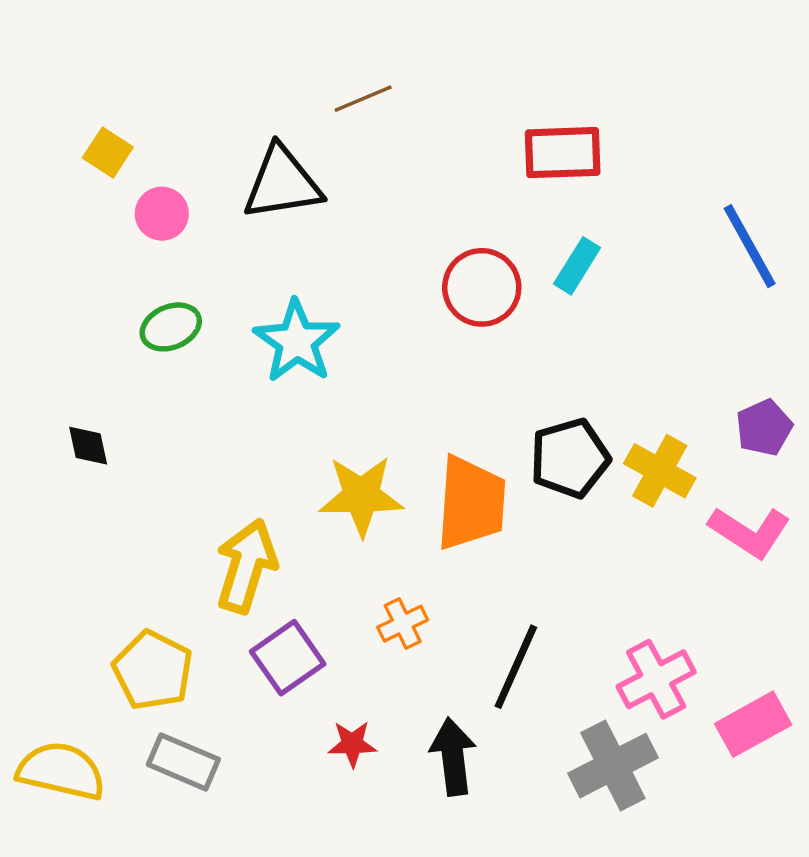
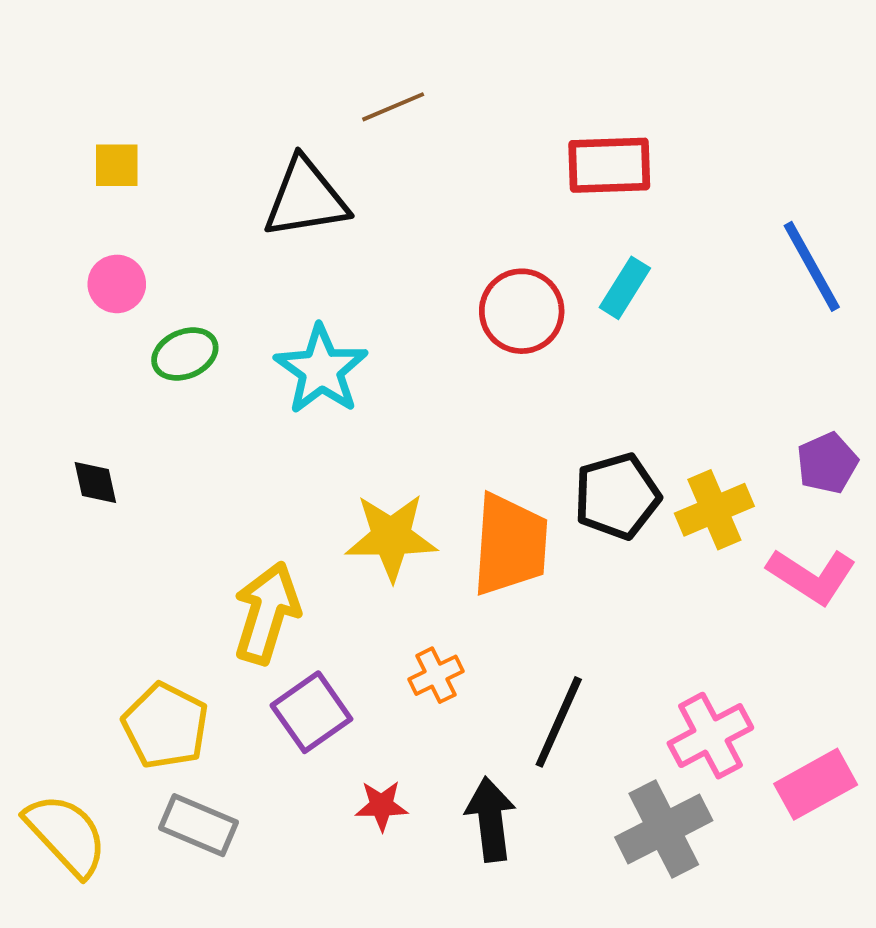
yellow square: (108, 153) -> (117, 165), turned -33
pink circle: (162, 214) -> (117, 284), moved
yellow cross: (660, 471) -> (714, 510), turned 38
yellow semicircle: (61, 771) -> (66, 835), turned 34

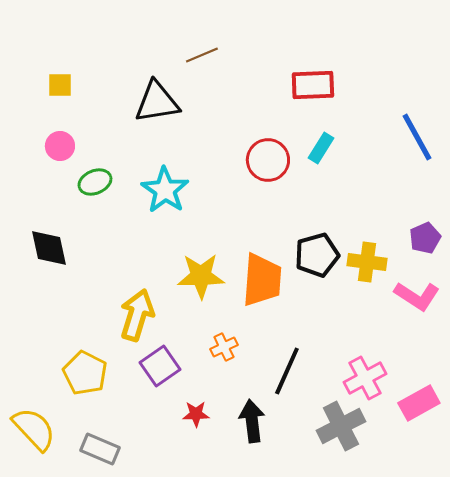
black diamond: (95, 482) -> (49, 248), size x1.6
yellow cross: (714, 510) -> (367, 262), turned 30
gray rectangle: (199, 825) -> (100, 449), moved

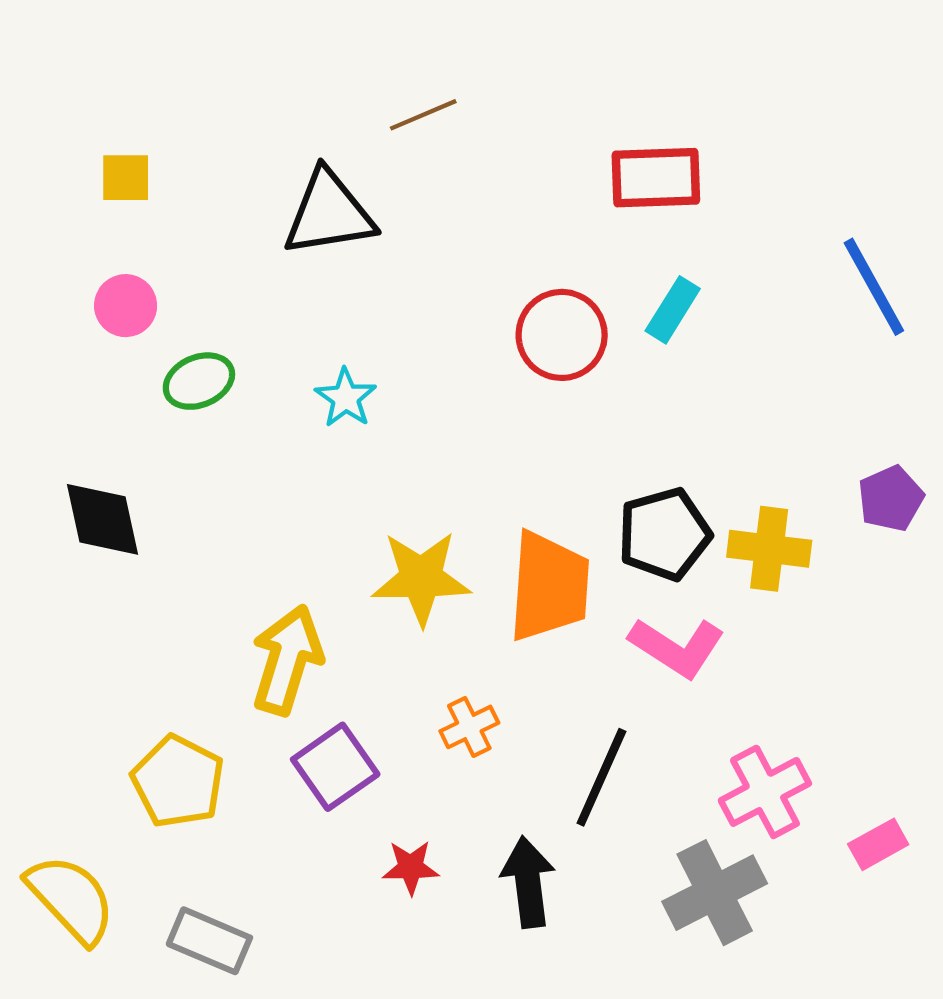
cyan star: (165, 190) -> (346, 398), size x0.6
pink L-shape: (417, 296) -> (677, 647), moved
pink rectangle: (419, 403) -> (878, 844), size x0.7

